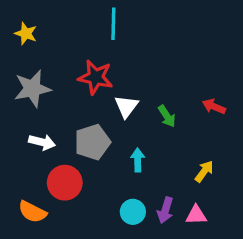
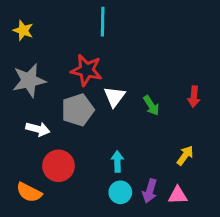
red arrow: (214, 106) -> (194, 97), turned -108
gray pentagon: (92, 142) -> (78, 110), moved
cyan arrow: (138, 160) -> (117, 161), moved

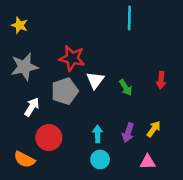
cyan line: (103, 22) -> (129, 18), moved
white arrow: (38, 129) -> (32, 107), turned -72
purple arrow: (150, 191) -> (128, 133), moved

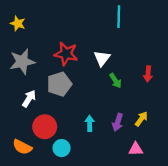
white triangle: (95, 80) -> (102, 58), moved
cyan circle: (100, 159) -> (62, 148), moved

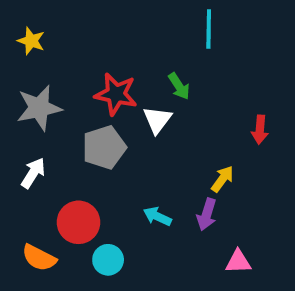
white triangle: (102, 58) -> (157, 120), moved
green arrow: (115, 81) -> (179, 86), moved
white arrow: (29, 99) -> (33, 173), moved
yellow arrow: (141, 119) -> (222, 179), moved
cyan arrow: (90, 123) -> (157, 216), turned -64

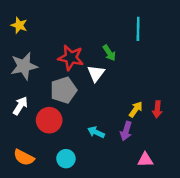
cyan line: (209, 29) -> (138, 29), moved
red arrow: (260, 130) -> (157, 109), moved
red circle: (78, 222) -> (49, 120), moved

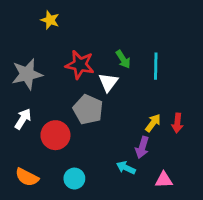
yellow star: (19, 25) -> (50, 20), moved
cyan line: (138, 29) -> (156, 66), moved
gray pentagon: (64, 90) -> (88, 109), moved, turned -30
cyan arrow: (96, 132) -> (126, 168), moved

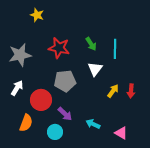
white triangle: (108, 82) -> (95, 69), moved
gray pentagon: (88, 109) -> (65, 81), turned -30
purple arrow: (142, 147) -> (65, 114), moved, turned -63
orange semicircle: (27, 177) -> (26, 123), moved, turned -96
pink triangle: (164, 180) -> (121, 133), turned 32

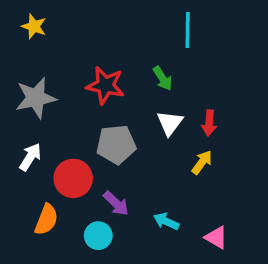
yellow star: (37, 15) -> (34, 26), moved
cyan line: (115, 49) -> (188, 30), moved
red arrow: (131, 91) -> (209, 123), moved

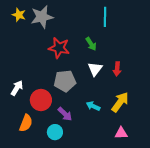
gray star: (36, 98) -> (42, 17), moved
yellow arrow: (202, 162) -> (120, 102), moved, size x1.5
cyan arrow: (166, 221) -> (93, 106), moved
pink triangle: (216, 237) -> (121, 133), turned -32

